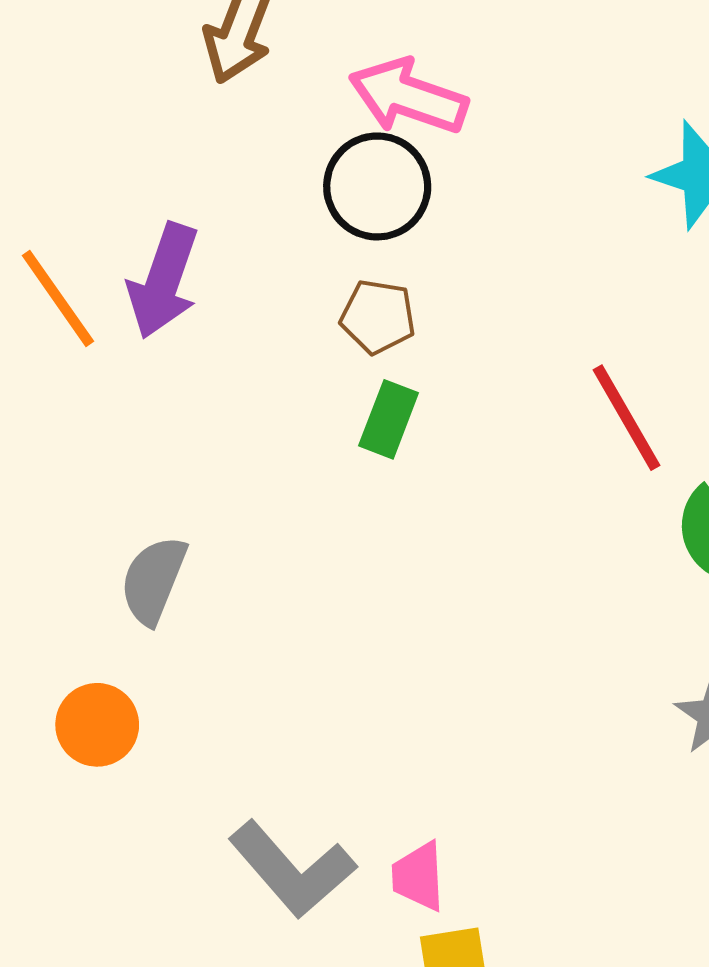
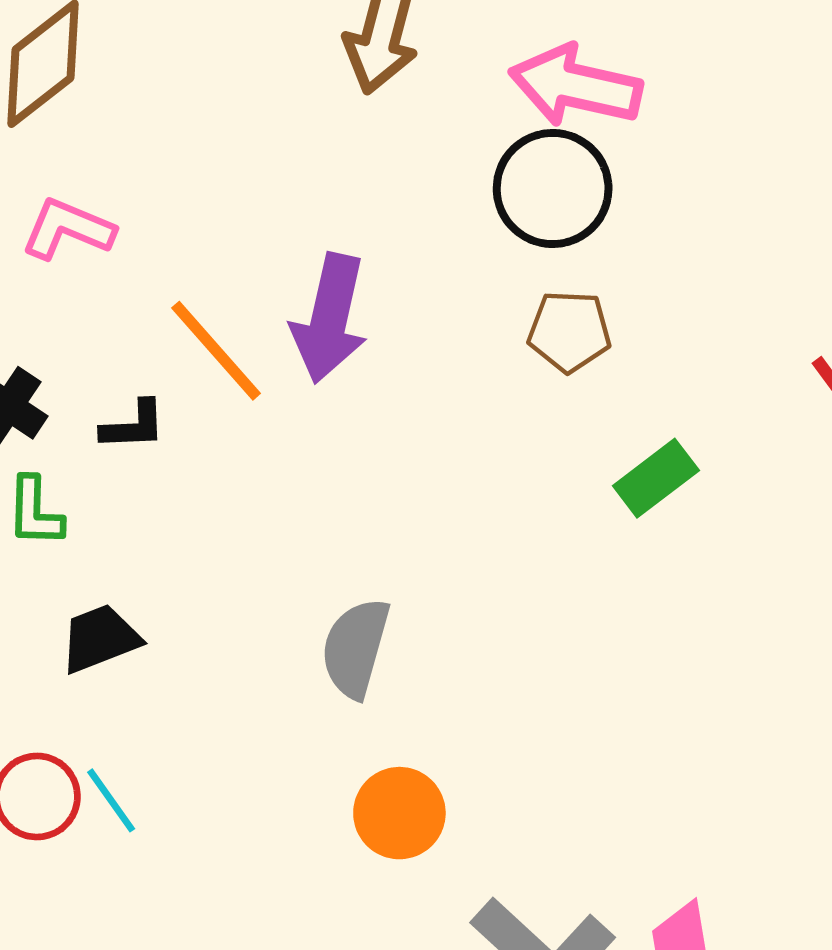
green rectangle: (389, 419) -> (656, 478), moved, turned 38
orange circle: (97, 725) -> (399, 813), moved

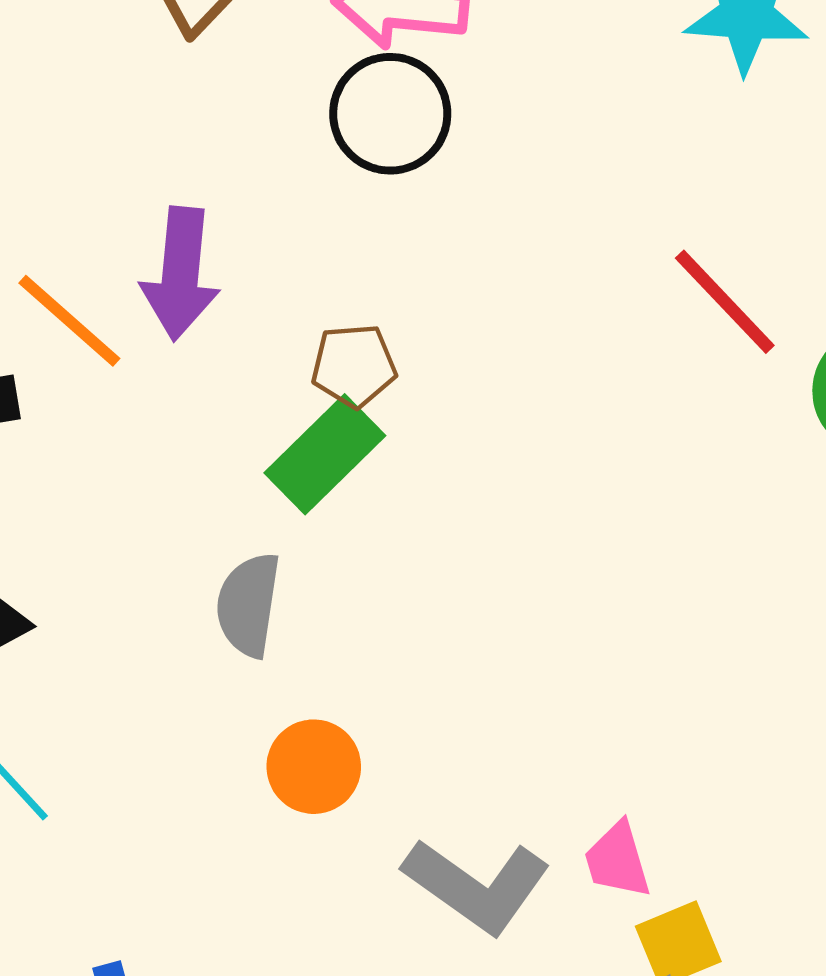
brown pentagon: (569, 331) -> (354, 366), moved
green rectangle: (656, 478) -> (325, 454), moved, size x1.4

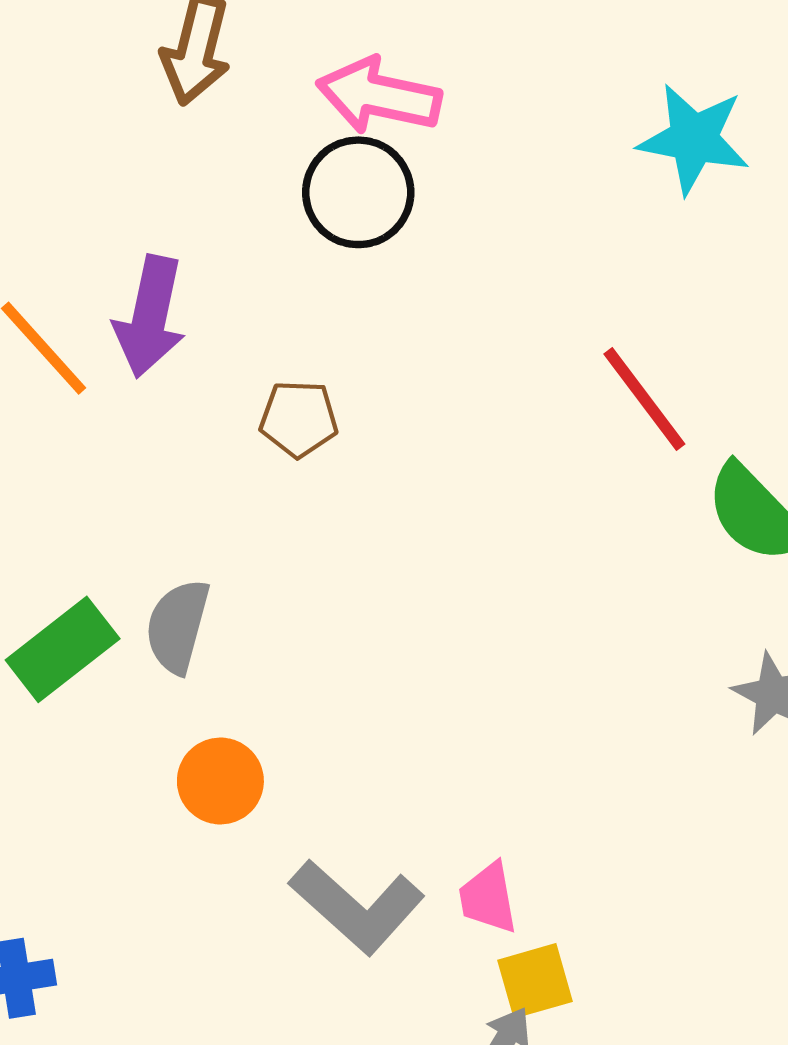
green rectangle: (325, 454) -> (63, 649), moved

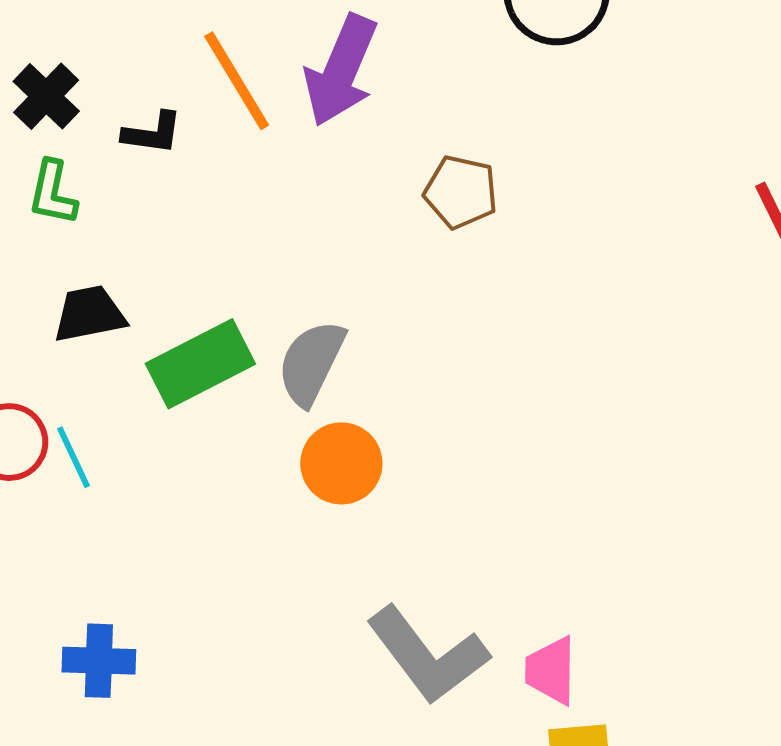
orange circle: (220, 781) -> (341, 463), moved

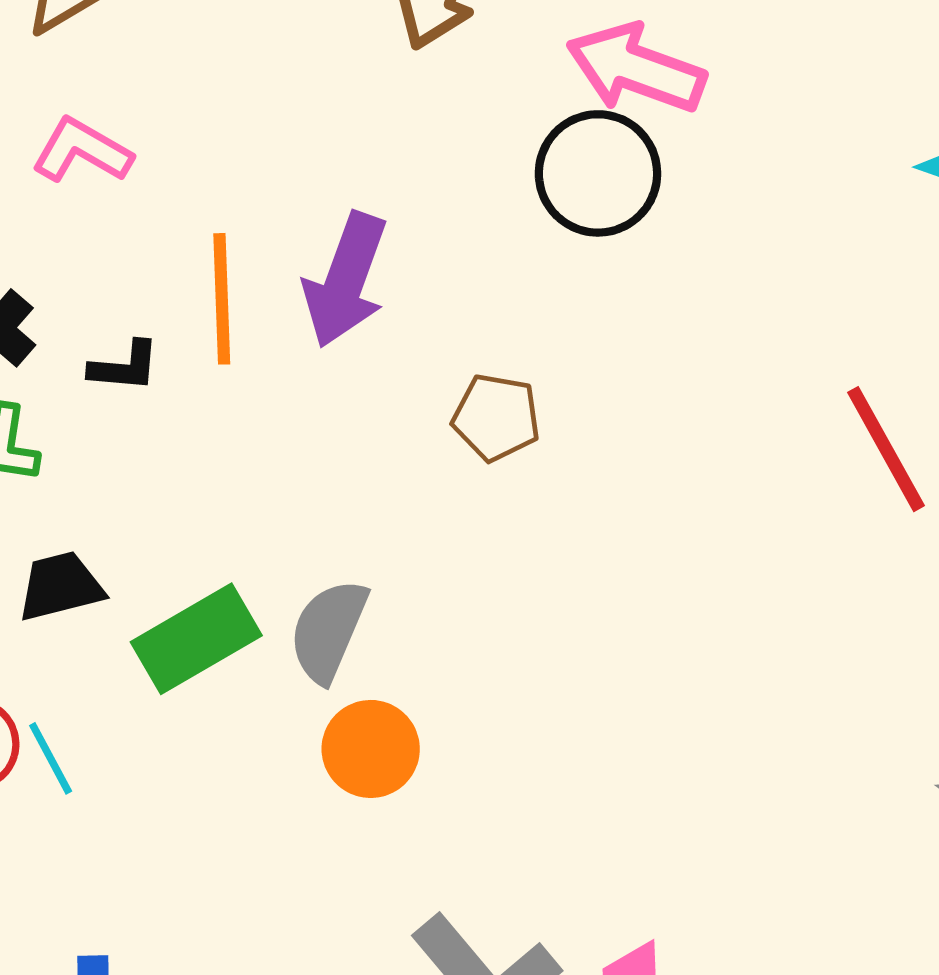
orange line: (237, 81) -> (222, 299), turned 32

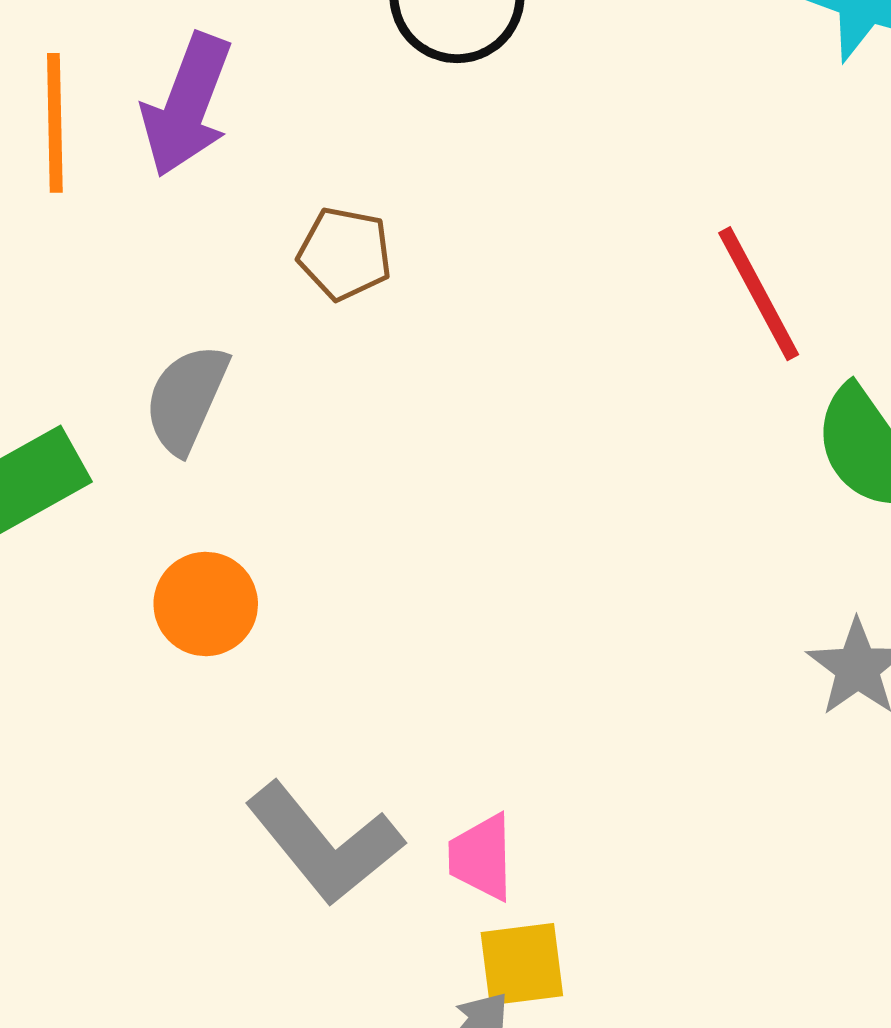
gray semicircle: (328, 631) -> (186, 399), moved

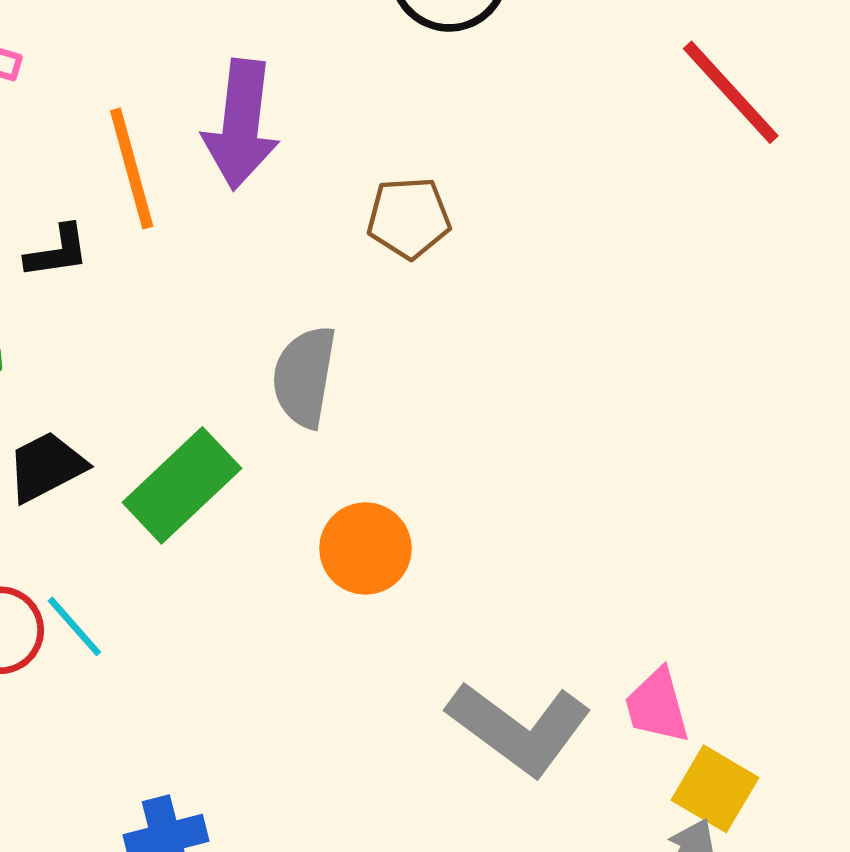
red line: (759, 294) -> (731, 92), moved
yellow square: (522, 964) -> (715, 789), turned -38

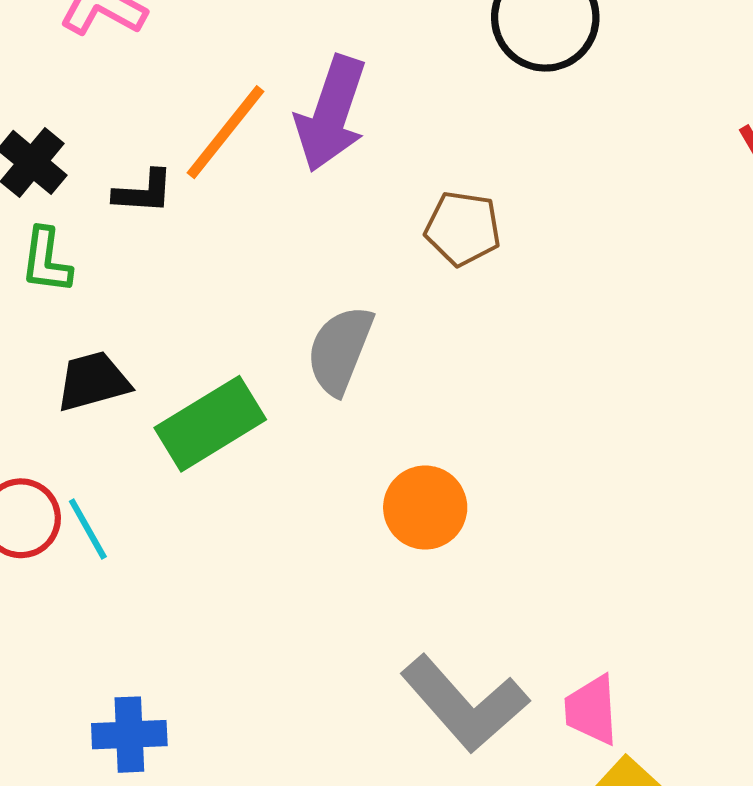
orange line: (132, 169) -> (225, 132), turned 42
orange circle: (365, 549) -> (425, 508), moved

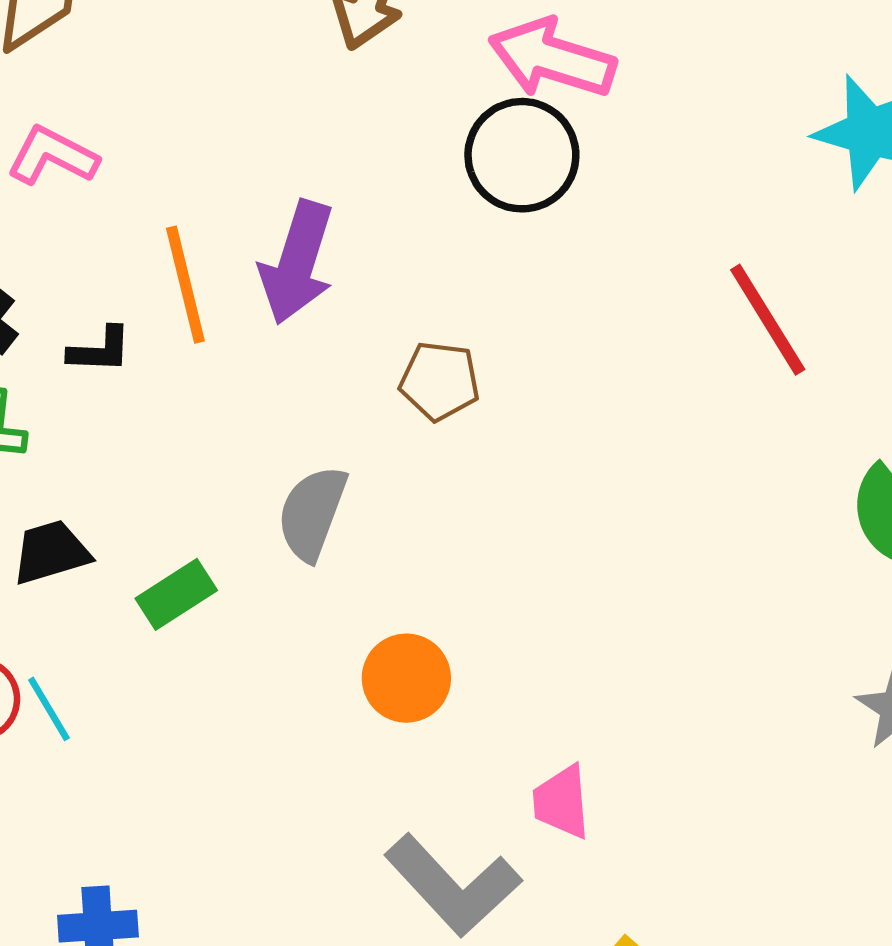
orange line: (225, 132) -> (185, 285), turned -51
green rectangle: (210, 424) -> (176, 594), size x0.7
pink trapezoid: (592, 710) -> (562, 802), moved

